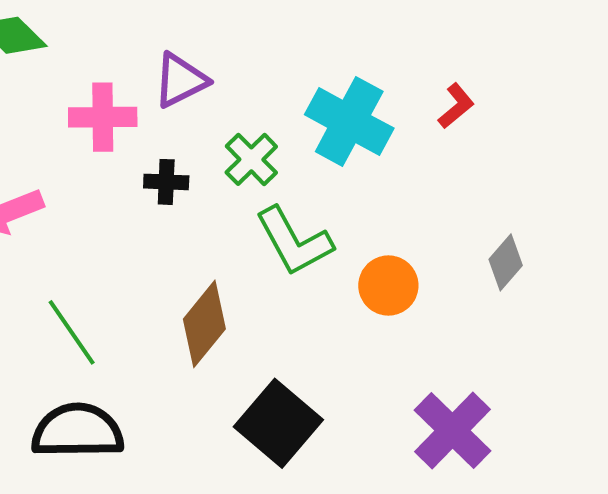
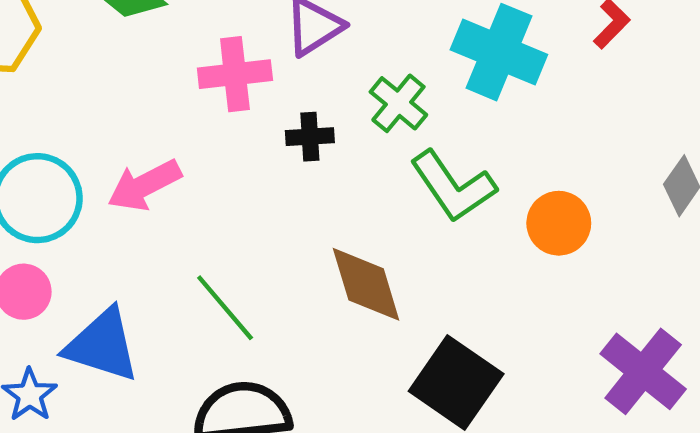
brown diamond: (204, 324) -> (366, 284), turned -50

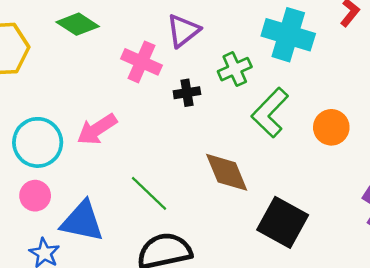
pink cross: (235, 74) -> (141, 62), turned 36
green cross: (398, 103) -> (235, 69), turned 32
green L-shape: (453, 186) -> (270, 113), turned 84

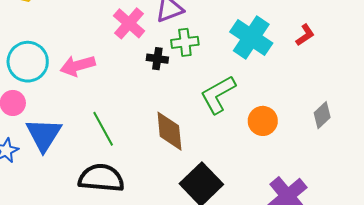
green cross: (235, 69) -> (185, 42), moved
blue triangle: (82, 221) -> (44, 135), turned 33

